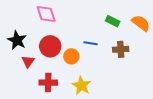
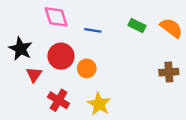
blue line: (90, 43) -> (93, 30), moved
brown cross: (121, 49) -> (169, 72), moved
red cross: (48, 83) -> (59, 100), turned 30

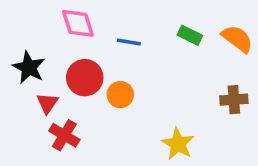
red cross: (59, 100) -> (64, 135), moved
yellow star: (99, 104) -> (178, 144), moved

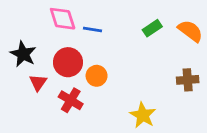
green rectangle: (190, 35) -> (152, 28), turned -60
blue line: (129, 42) -> (92, 30), moved
red cross: (64, 135) -> (71, 100), moved

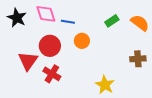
black star: (23, 54) -> (17, 18), moved
orange circle: (97, 76) -> (82, 41), moved
red triangle: (38, 83) -> (28, 61), size x1.5

